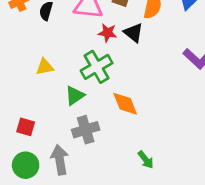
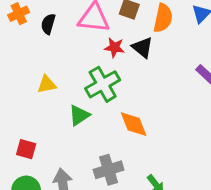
gray cross: (86, 130) -> (109, 170), moved

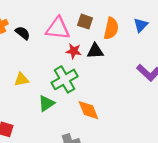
black semicircle: (48, 24) -> (23, 33), turned 112
black triangle: (142, 48) -> (95, 51), turned -42

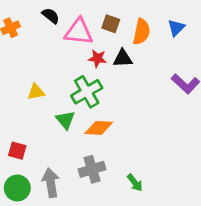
black semicircle: (23, 33) -> (51, 16), moved
green triangle: (46, 103) -> (65, 120), turned -36
orange diamond: (88, 110) -> (99, 128), moved, turned -65

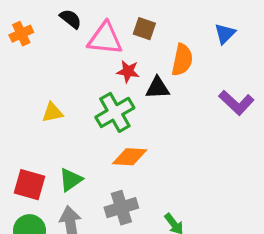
orange semicircle: (141, 32) -> (182, 60), moved
black triangle: (123, 58) -> (158, 88), moved
green triangle: (65, 120) -> (71, 180), moved, turned 35
red square: (17, 151) -> (30, 185), size x1.4

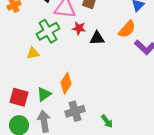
orange semicircle: (182, 60) -> (127, 29), moved, turned 30
green cross: (115, 112) -> (48, 31), moved
orange diamond: (130, 157) -> (66, 83), moved, turned -60

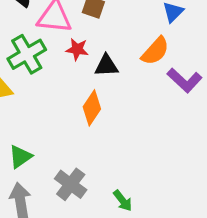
orange diamond: (66, 83) -> (92, 108), moved
gray cross: (75, 111) -> (71, 184), turned -36

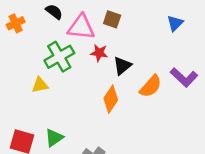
orange semicircle: (155, 51) -> (151, 86), moved
black triangle: (106, 66) -> (122, 66), turned -36

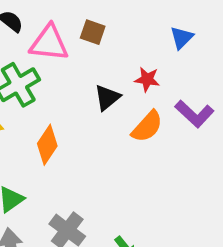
red star: (99, 53) -> (147, 79), moved
orange diamond: (111, 99) -> (47, 145), moved

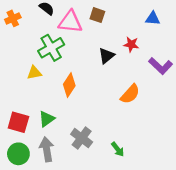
blue triangle: (182, 38) -> (153, 18), turned 49
orange semicircle: (147, 127) -> (130, 94), moved

